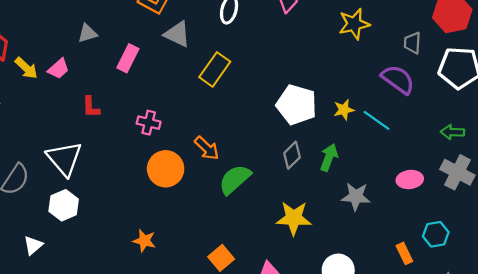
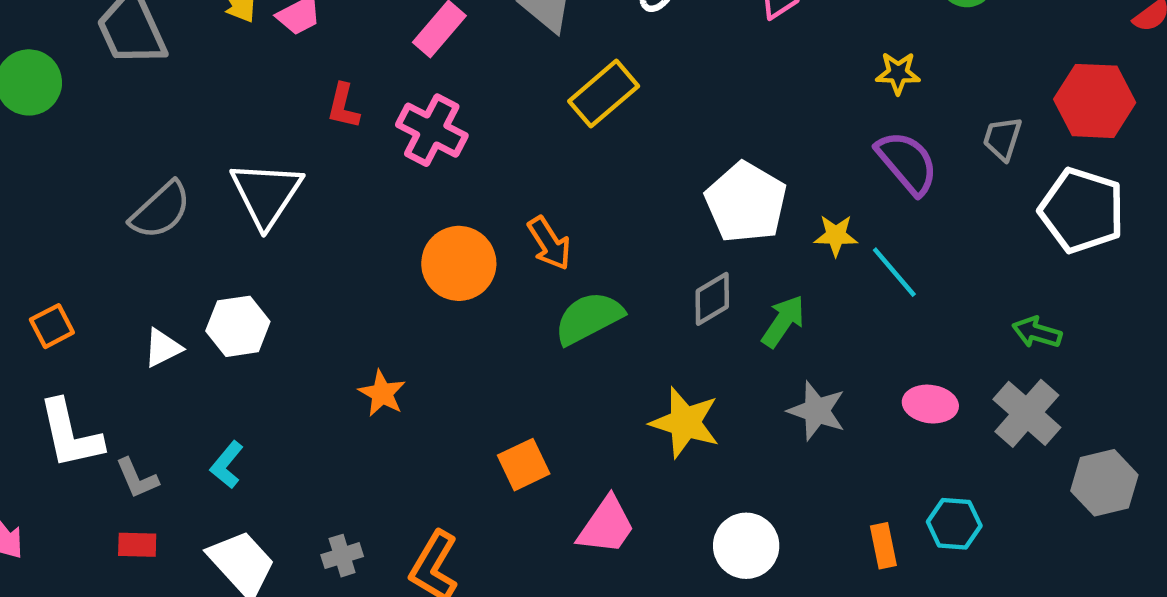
yellow star: (354, 24) -> (898, 73), size x0.7
purple semicircle: (398, 79) -> (907, 163), moved
pink cross: (149, 123) -> (432, 130), moved, size x1.4
white hexagon: (64, 205) -> (238, 326), moved

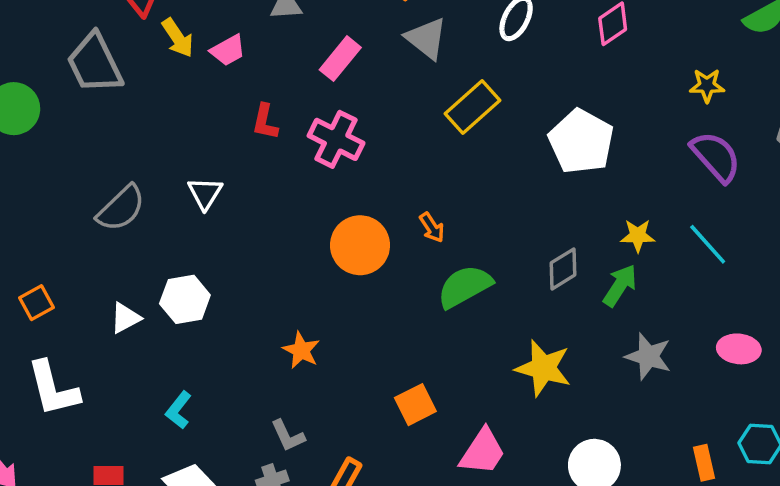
white triangle: (266, 194) -> (205, 193), size x0.6
white pentagon: (746, 202) -> (581, 141), moved
yellow star: (836, 235) -> (638, 236), moved
orange arrow: (549, 243) -> (432, 228), size x0.7
gray L-shape: (137, 478) -> (288, 436), moved

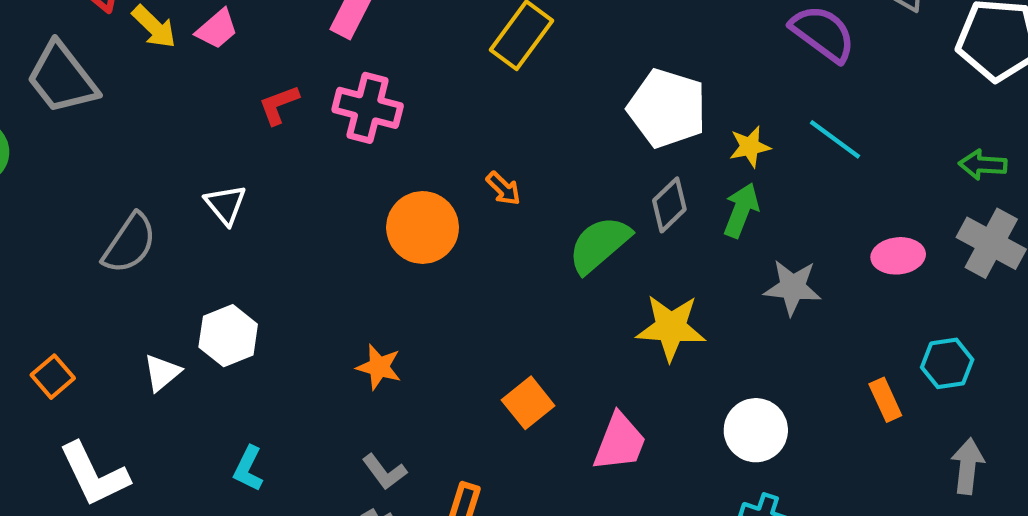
red L-shape: (265, 122) -> (279, 105), turned 69
white pentagon: (581, 141) -> (667, 108), moved
green semicircle: (465, 286) -> (599, 245), moved

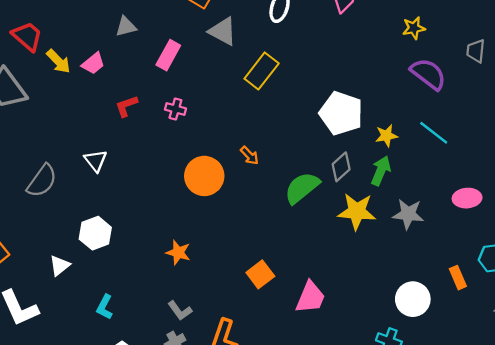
pink cross: (368, 108) -> (175, 109), size x0.6
yellow star: (671, 327) -> (357, 211), moved
white triangle: (162, 373) -> (60, 266), moved
white circle: (756, 430) -> (413, 299), moved

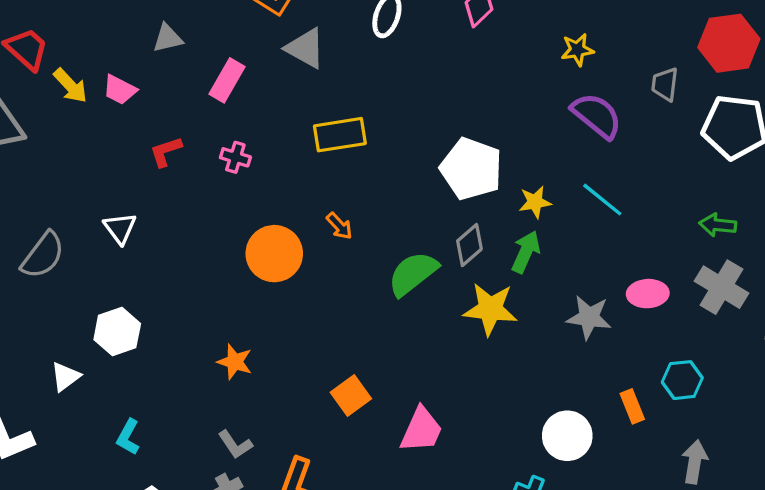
pink trapezoid: (93, 63) -> (120, 90), turned 65
yellow rectangle: (262, 71) -> (340, 135), moved, turned 42
gray star: (408, 214) -> (589, 317), moved

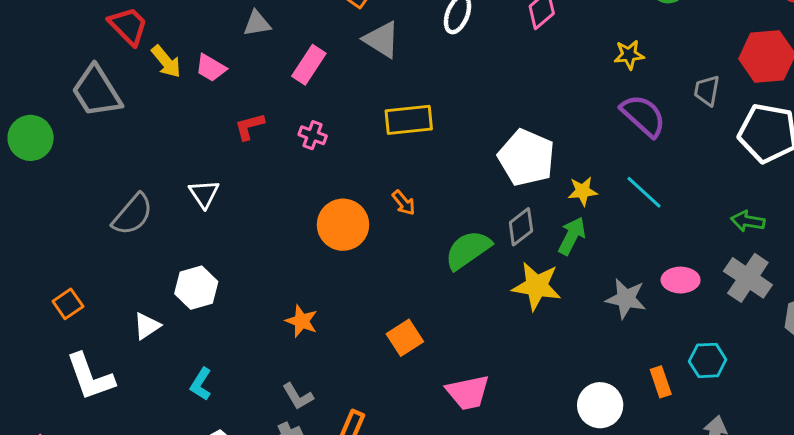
orange square: (351, 396) -> (405, 338), moved
pink trapezoid: (421, 430) -> (468, 392), turned 51

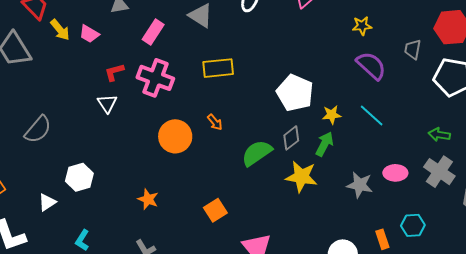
pink cross: (313, 135) -> (155, 78), size x2.0
white triangle: (204, 194) -> (107, 103), moved

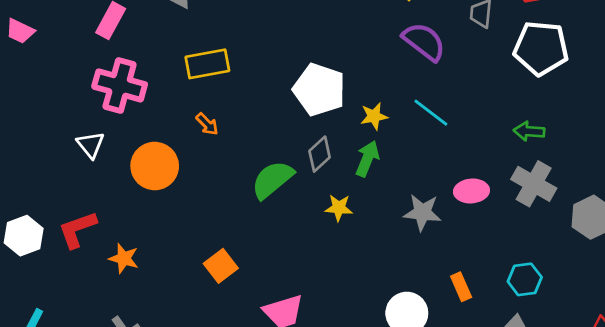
red L-shape: (114, 72) -> (77, 229), moved, size x1.4
white triangle: (107, 103) -> (91, 145), moved
orange arrow: (215, 122) -> (207, 124), moved
yellow star: (301, 177) -> (339, 208), size x0.6
cyan hexagon: (413, 225) -> (525, 279), moved

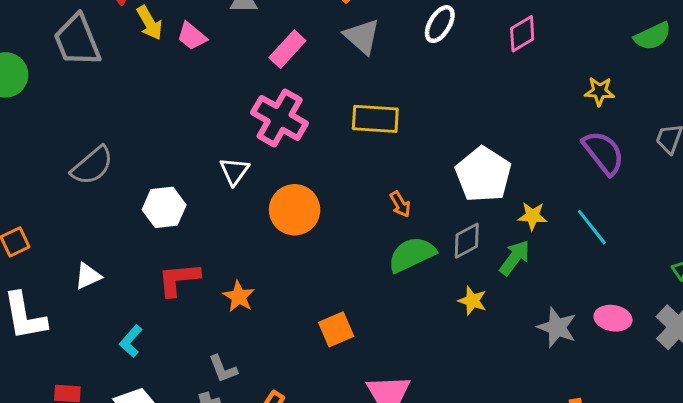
orange arrow: (207, 124) -> (400, 204), moved
red L-shape: (77, 229) -> (179, 279), moved
white hexagon: (24, 236) -> (164, 207), moved

